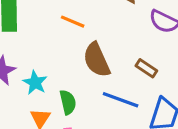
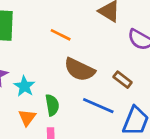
brown semicircle: (97, 60) -> (79, 70), turned -44

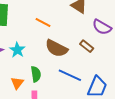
brown rectangle: (123, 80) -> (87, 46), moved
cyan star: (24, 86) -> (17, 50), moved

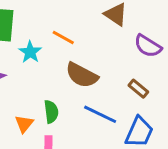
brown rectangle: (87, 46) -> (138, 89), moved
cyan star: (17, 50) -> (30, 52), moved

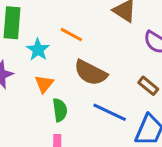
orange triangle: (24, 124) -> (44, 84), moved

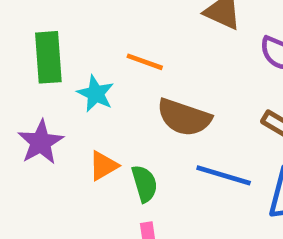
orange triangle: (44, 84) -> (103, 166), moved, turned 30

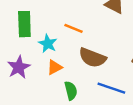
orange triangle: (103, 166) -> (55, 67), moved

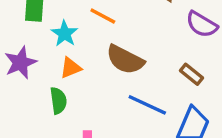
green semicircle: (71, 91) -> (58, 101), moved

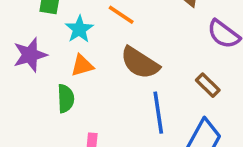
blue line: (147, 105) -> (158, 113), turned 51

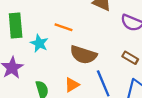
orange triangle: (82, 65) -> (72, 85), moved

